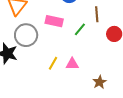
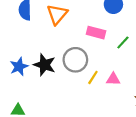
gray circle: (26, 35) -> (75, 60), moved

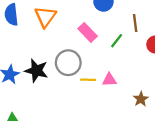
pink rectangle: (96, 33) -> (88, 32), turned 36
yellow line: (93, 77) -> (88, 80), turned 64

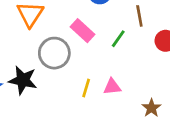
gray circle: (68, 63) -> (54, 53), moved
yellow line: (88, 80) -> (86, 88), turned -72

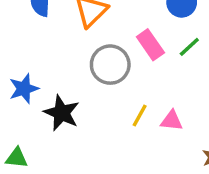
green line: (118, 39) -> (189, 47), moved
black star: (23, 80) -> (62, 113), moved

